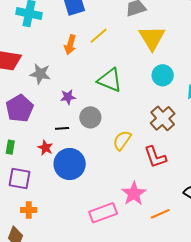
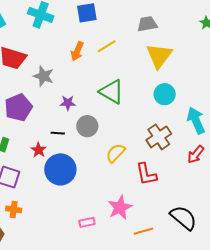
pink rectangle: (103, 213) -> (87, 222), size x0.6

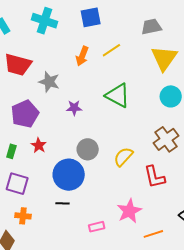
gray circle: (87, 126) -> (88, 149), moved
black line: (58, 133) -> (62, 203), moved
red star: (39, 150) -> (39, 145), moved

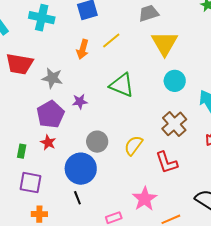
purple pentagon: (25, 114) -> (50, 114), moved
black line: (62, 203) -> (77, 198), turned 72

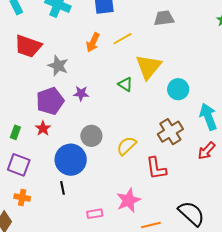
yellow triangle: (164, 43) -> (148, 67), moved
green triangle: (122, 85) -> (125, 84), size x0.6

